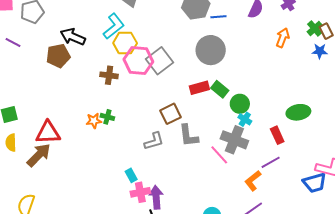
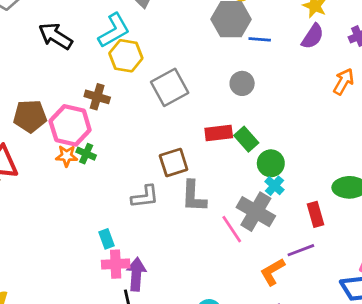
gray circle: (211, 50) -> (242, 83), size x0.6
brown pentagon: (58, 56) -> (30, 116), moved
pink hexagon: (138, 60) -> (70, 125), moved

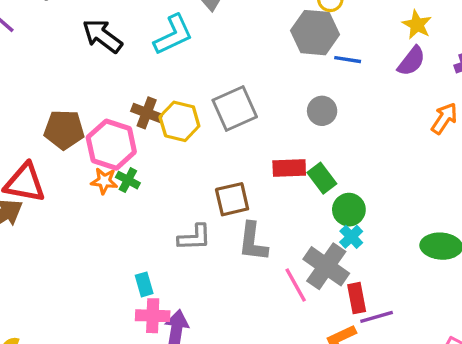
yellow hexagon: (126, 56) -> (179, 121), moved
red rectangle: (316, 214) -> (357, 298), moved

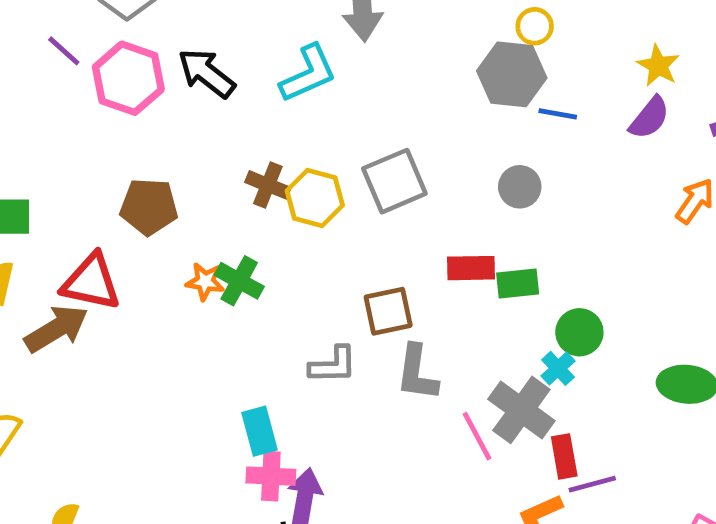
pink hexagon: (111, 145) -> (128, 78), moved
green rectangle: (322, 178) -> (518, 283), turned -60
green cross: (128, 180) -> (239, 281), size x1.4
green circle: (349, 210) -> (579, 332), moved
cyan rectangle: (144, 284) -> (259, 431), size x1.4

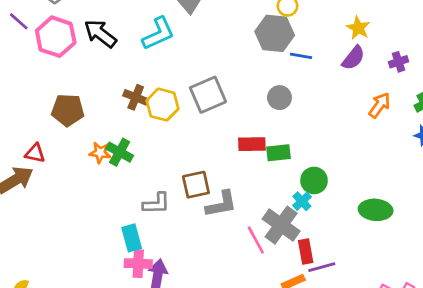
red triangle: (91, 282) -> (35, 153), size x0.6
brown square: (388, 311) -> (196, 185), moved
gray L-shape: (333, 365) -> (156, 203), moved
gray L-shape: (417, 373) -> (221, 204), turned -108

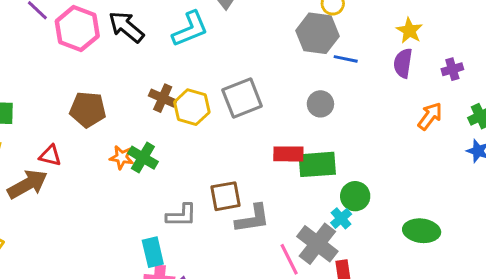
purple semicircle: (353, 58) -> (403, 63), turned 148
green rectangle: (279, 153) -> (317, 164), size x1.4

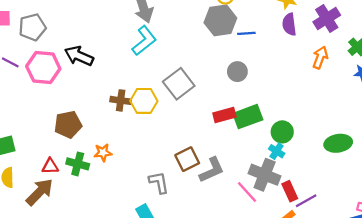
cyan L-shape: (190, 29) -> (144, 41), moved
purple cross: (452, 69) -> (327, 18), size x1.6
green cross: (143, 158) -> (78, 164), moved
gray L-shape: (181, 215) -> (159, 182), turned -85

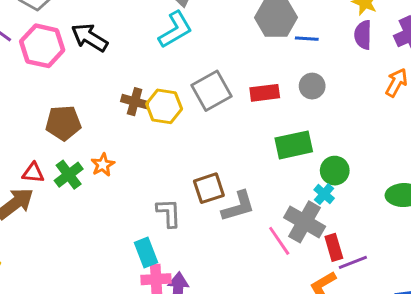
gray circle: (237, 72) -> (312, 86), moved
red rectangle: (224, 115) -> (265, 93), moved
orange star: (103, 153) -> (103, 165), turned -30
green cross: (78, 164) -> (69, 175), turned 30

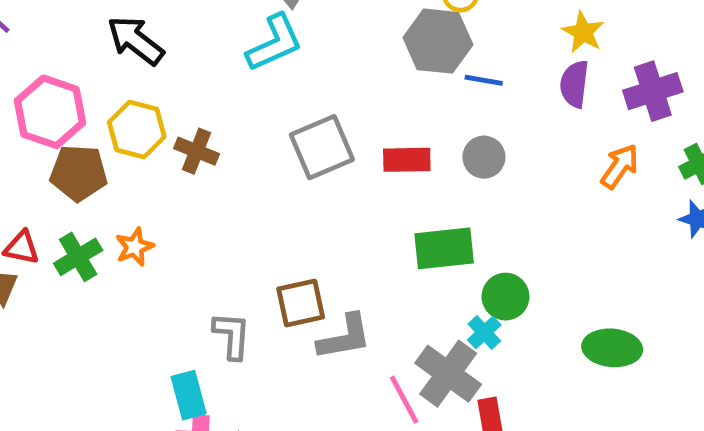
pink hexagon: (42, 46) -> (50, 112), moved
yellow hexagon: (164, 106) -> (137, 129), moved

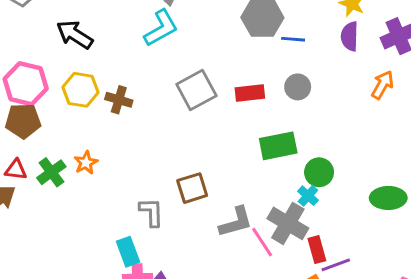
brown pentagon: (79, 173) -> (23, 121), moved
gray L-shape: (345, 337) -> (236, 222), moved

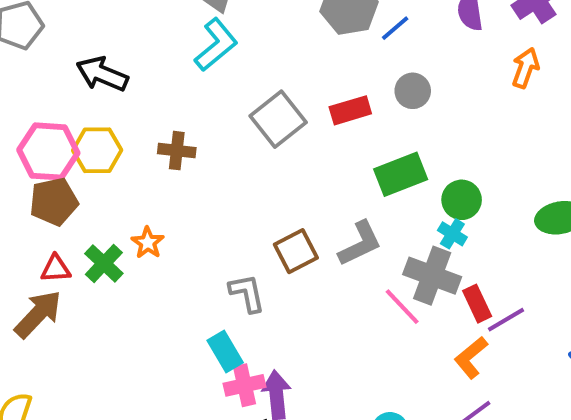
blue line: (293, 39) -> (395, 28), turned -35
yellow hexagon: (80, 90) -> (97, 150), moved
gray L-shape: (236, 222) -> (360, 244), moved

